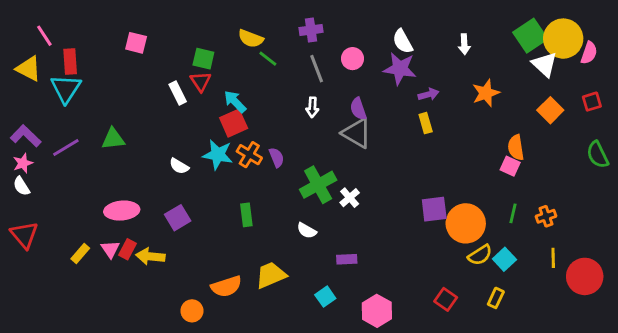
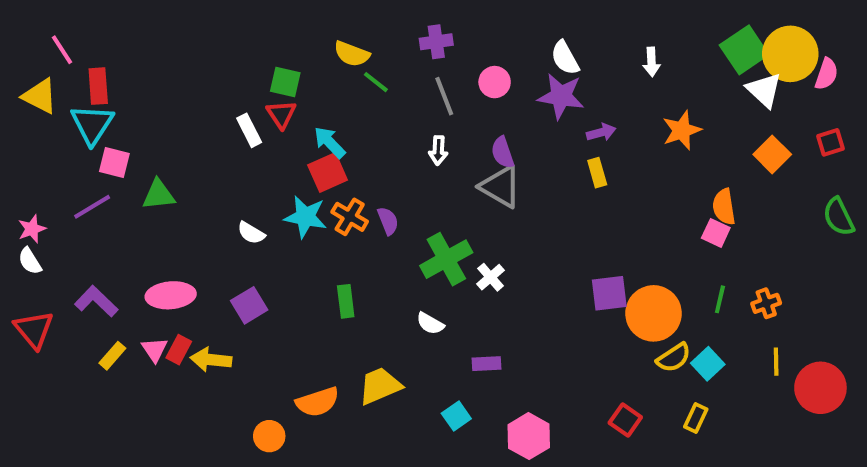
pink square: (136, 43) -> (114, 163), moved
purple L-shape: (26, 136) -> (96, 301), moved

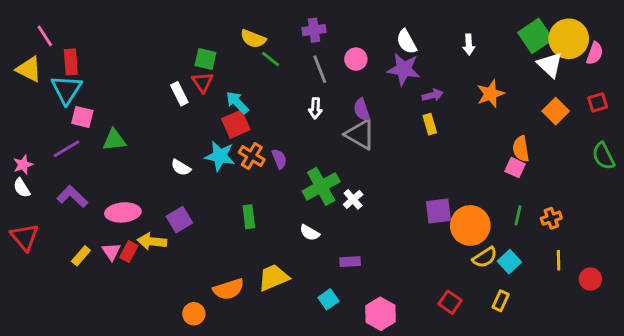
purple L-shape: (96, 301) -> (72, 197), moved
yellow arrow: (211, 360) -> (152, 241), moved
red circle: (820, 388) -> (590, 279), size x0.6

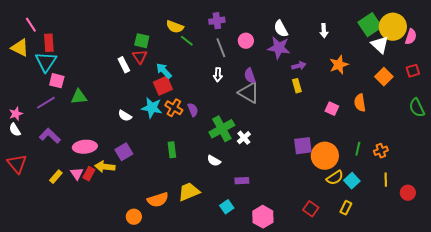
pink square: (515, 168) -> (332, 109), moved

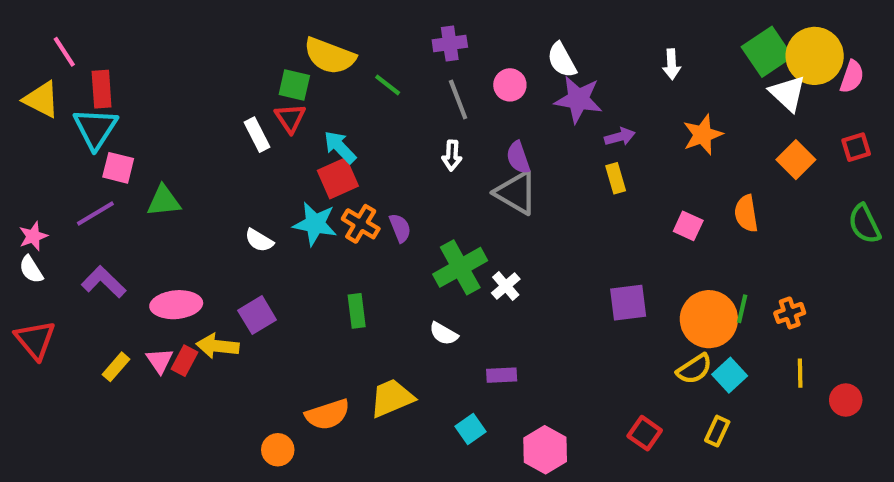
yellow semicircle: (175, 27) -> (330, 56), moved, size x1.4
white semicircle: (281, 29) -> (562, 60), moved
orange circle: (325, 156) -> (709, 319), moved

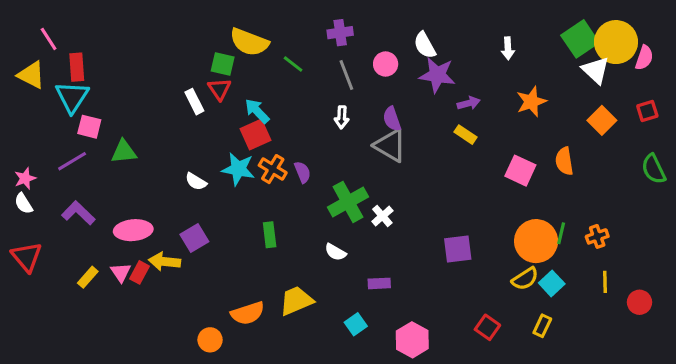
yellow rectangle: (616, 178) -> (466, 135), turned -40
pink square: (688, 226) -> (520, 171), size x1.4
purple square: (628, 303) -> (458, 249), moved

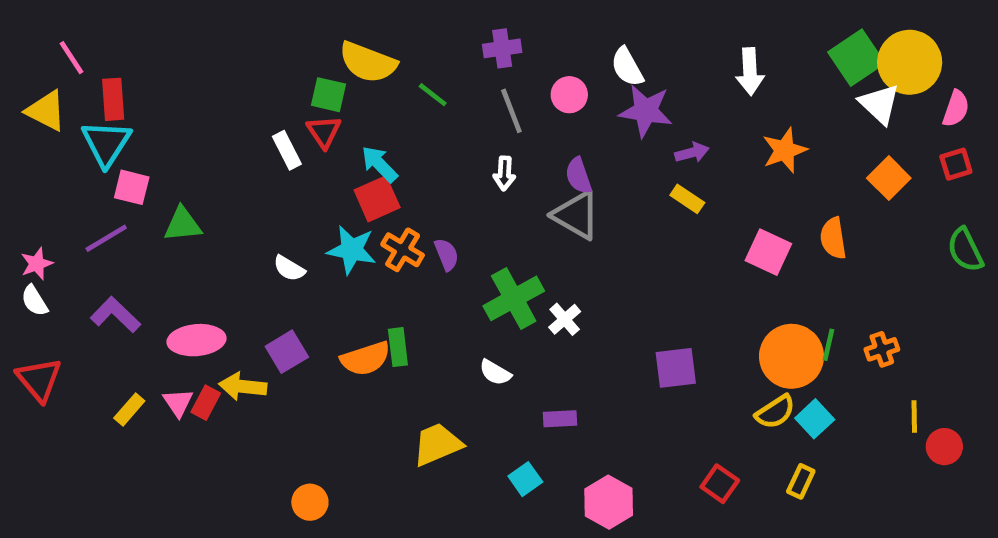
white arrow: (508, 48) -> (750, 72), size x1.4
pink semicircle: (644, 58) -> (956, 109), moved
yellow line: (605, 282) -> (914, 417), moved
orange semicircle: (248, 313) -> (366, 359), moved

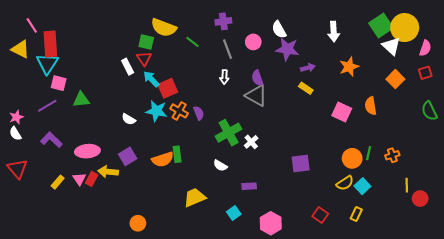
red rectangle: (113, 99) -> (50, 44), size x1.4
cyan arrow: (379, 164) -> (151, 79), moved
orange circle: (792, 356) -> (352, 158), size x0.7

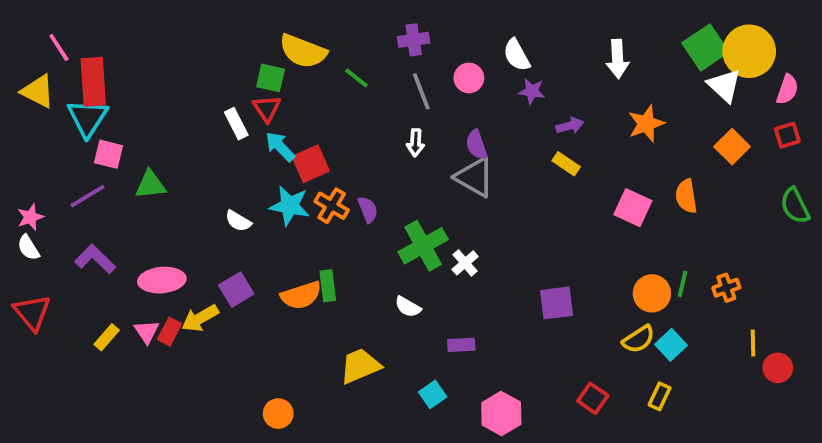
purple star: (287, 49) -> (532, 91), size x0.6
yellow arrow: (108, 172) -> (200, 318), turned -36
orange circle: (138, 223) -> (278, 414), moved

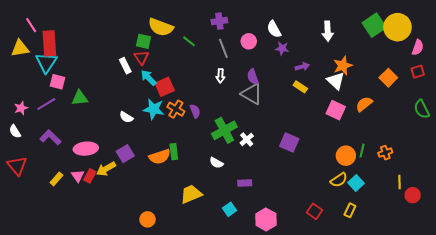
white triangle: (724, 86) -> (336, 81), moved
yellow triangle: (38, 91) -> (20, 48), turned -36
orange semicircle: (686, 196) -> (364, 104), turned 60
pink star: (30, 217) -> (21, 108), moved
purple square: (557, 303) -> (289, 143), moved, turned 30

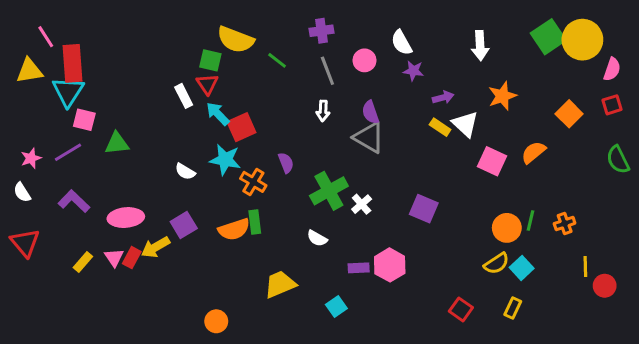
white triangle: (336, 81) -> (465, 124), moved
orange cross: (176, 109) -> (253, 182), moved
pink hexagon: (266, 219) -> (390, 265), moved

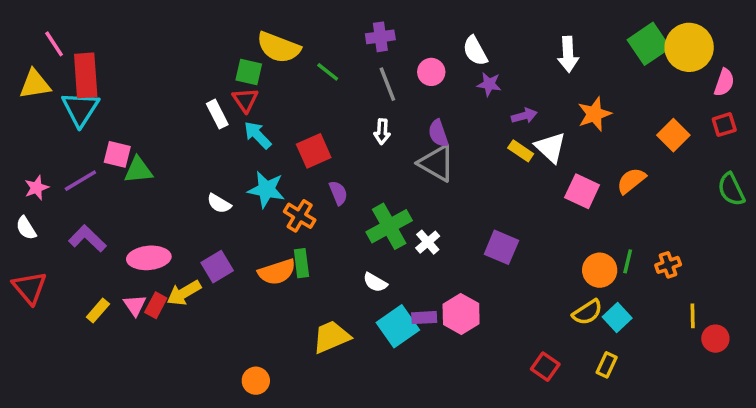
pink square: (84, 120) -> (117, 154), moved
red square: (241, 127) -> (314, 151), moved
cyan square: (336, 306) -> (398, 326), moved, size x1.6

